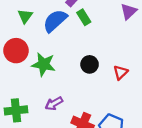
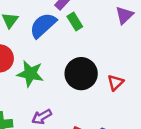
black circle: (90, 64) -> (81, 74), size x1.6

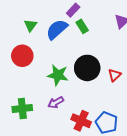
green star: (30, 74) -> (58, 75), moved

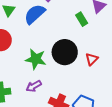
green rectangle: (82, 26) -> (82, 19), moved

